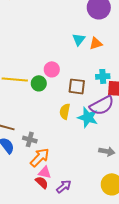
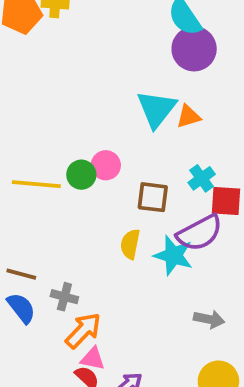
cyan triangle: (79, 39) -> (156, 109), size x1.6
cyan cross: (103, 76) -> (202, 178), turned -32
green circle: (39, 83) -> (81, 175), moved

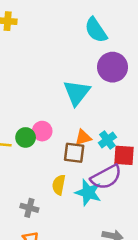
purple circle: (194, 49) -> (113, 67), moved
orange triangle: (188, 116) -> (83, 137), moved
gray cross: (64, 297) -> (29, 208), moved

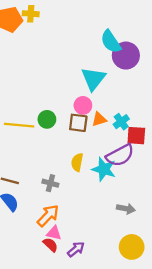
cyan semicircle: (96, 30) -> (111, 42), moved
pink circle: (42, 131) -> (83, 105), moved
brown square: (74, 153) -> (78, 123), moved

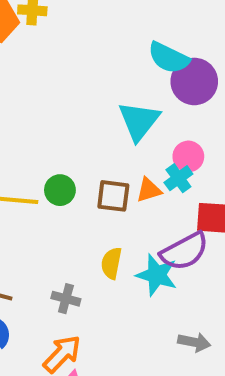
cyan semicircle: (111, 42) -> (169, 58), turned -30
pink circle: (83, 105) -> (188, 156), moved
cyan cross: (121, 122) -> (178, 178), moved

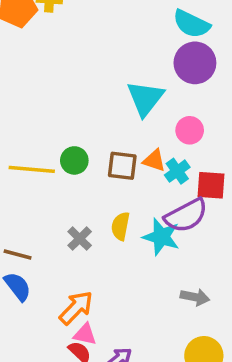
cyan semicircle: (169, 58) -> (191, 24), moved
cyan cross: (178, 178) -> (177, 171), moved
orange triangle: (149, 190) -> (154, 160), turned 35
gray cross: (66, 299) -> (80, 239), moved, turned 30

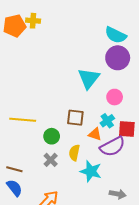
green circle: (74, 160) -> (52, 136), moved
orange triangle: (154, 160) -> (95, 134), moved
cyan star: (161, 237) -> (91, 171), moved

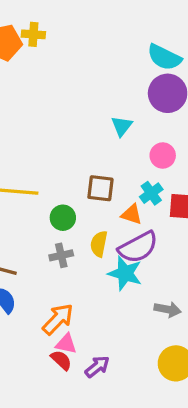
cyan triangle: (89, 78) -> (122, 126), size x0.6
purple semicircle: (112, 147) -> (138, 247), moved
gray cross: (51, 160) -> (61, 255), turned 32

